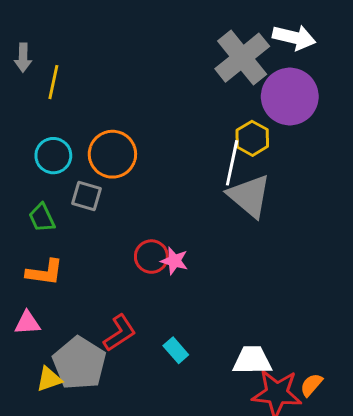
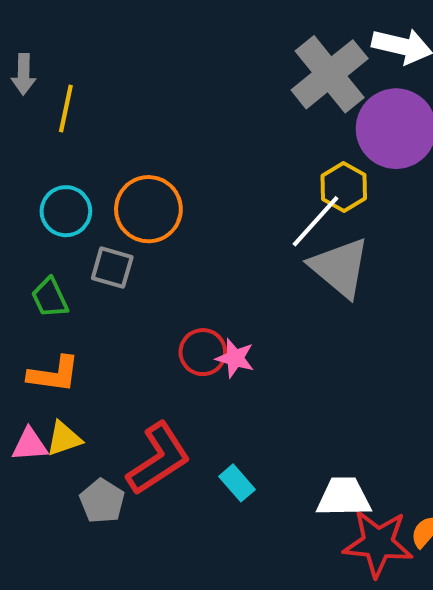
white line: (232, 163) -> (316, 221), turned 30
red L-shape: (120, 333) -> (159, 459), size x1.4
gray pentagon: (79, 363) -> (102, 501), size x0.6
yellow triangle: (49, 379) -> (64, 439), moved

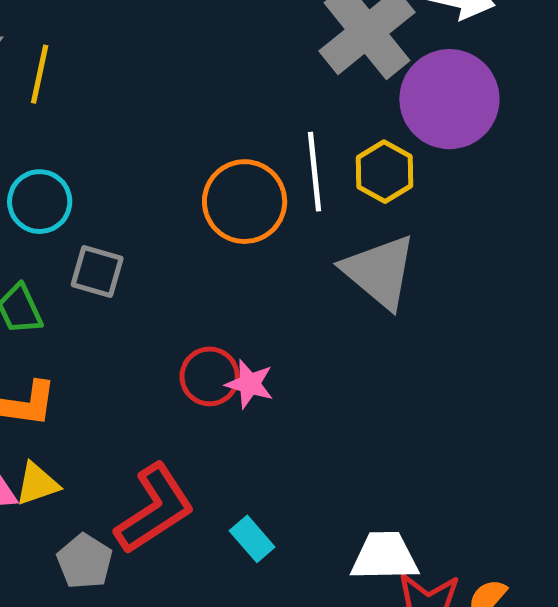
orange circle: (148, 209) -> (245, 202), moved
white line: (316, 221) -> (315, 172), moved, turned -48

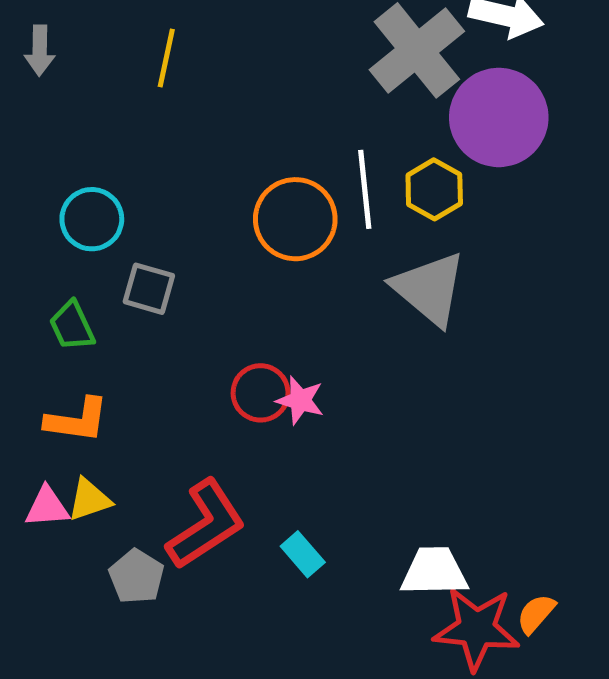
yellow line: (40, 74) -> (166, 58), moved

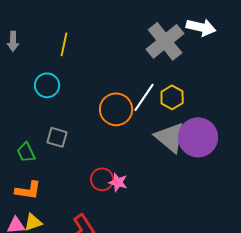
purple circle: (499, 117) -> (198, 137), moved
white line: (365, 189) -> (144, 97), turned 40
cyan circle: (92, 219) -> (47, 85), moved

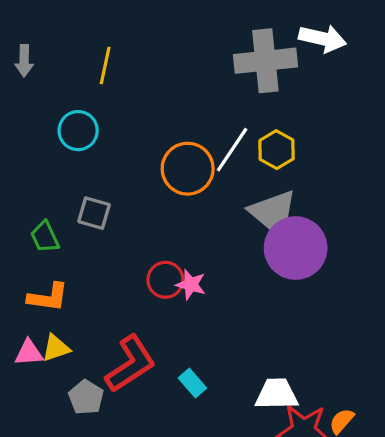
gray cross: (165, 41) -> (265, 61), turned 33
purple circle: (198, 137) -> (296, 248), moved

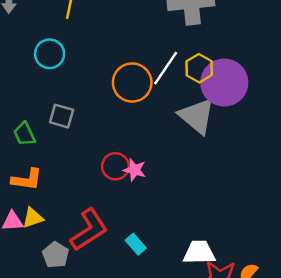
purple circle: (296, 248) -> (224, 83), moved

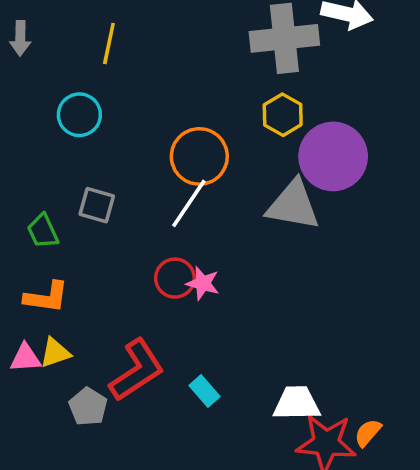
white line: (166, 68) -> (189, 203), moved
yellow hexagon: (199, 68) -> (283, 115), moved
gray triangle: (197, 116) -> (293, 205), turned -30

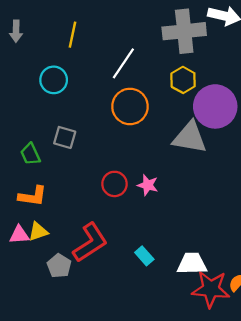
white line: (189, 203) -> (123, 63), moved
pink star: (203, 283) -> (148, 185), moved
cyan rectangle: (205, 391) -> (144, 256), moved

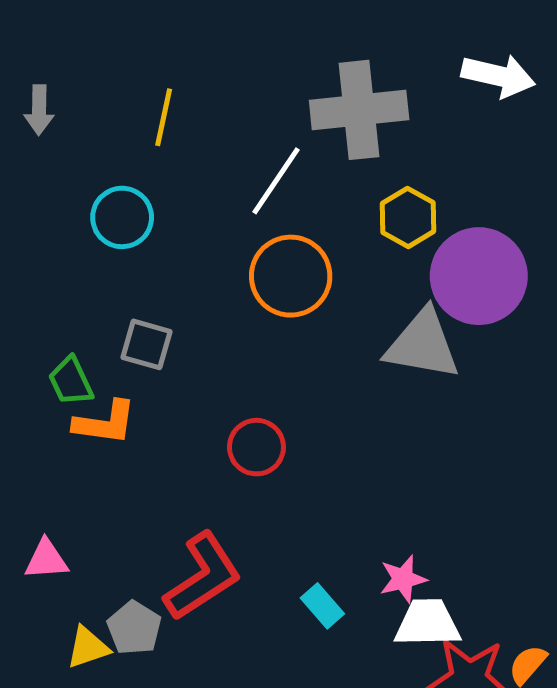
gray cross: (184, 31) -> (359, 110), moved
pink star: (148, 185) -> (403, 579), moved, turned -30
orange L-shape: (33, 196) -> (105, 423), moved
yellow triangle: (38, 232) -> (88, 647), moved

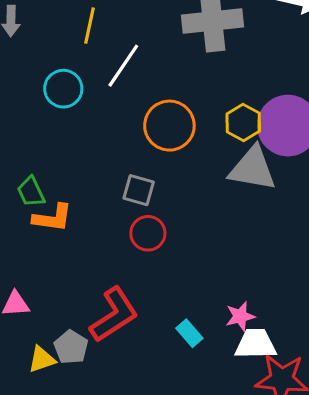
white line: (276, 181) -> (123, 66), moved
yellow hexagon: (408, 217) -> (243, 123), moved
gray square: (146, 344) -> (139, 190), moved

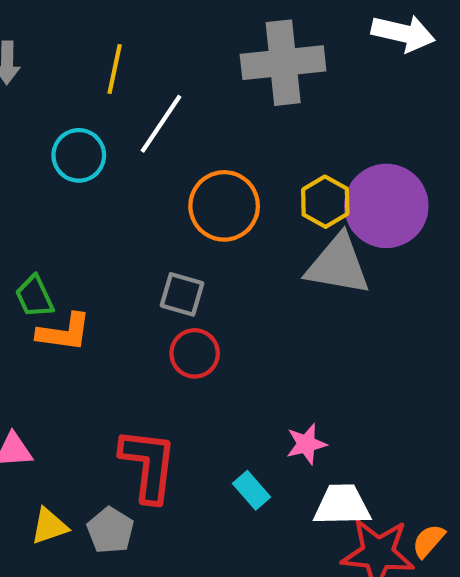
red L-shape: (114, 315) -> (148, 465), turned -50
pink star: (240, 316) -> (306, 444), moved
gray pentagon: (71, 347) -> (110, 530), moved

